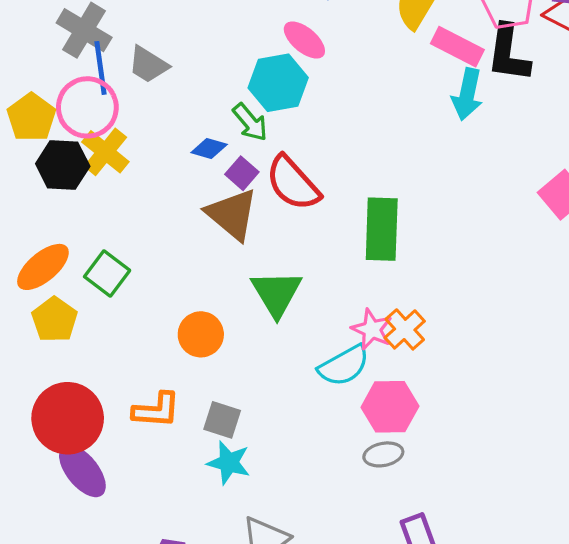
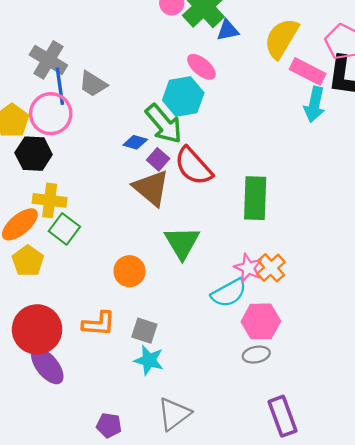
green arrow: (250, 122) -> (164, 124), size x1.5
yellow cross: (105, 152) -> (50, 200), moved, turned -32

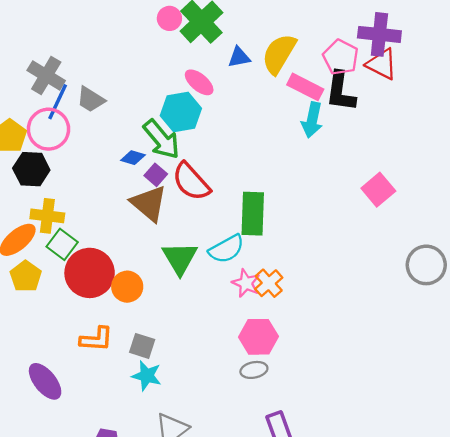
blue triangle: (228, 30) -> (239, 57), moved
blue line: (60, 86) -> (58, 102), turned 33
cyan semicircle: (229, 293) -> (227, 249), moved
red circle: (37, 329) -> (90, 273), moved

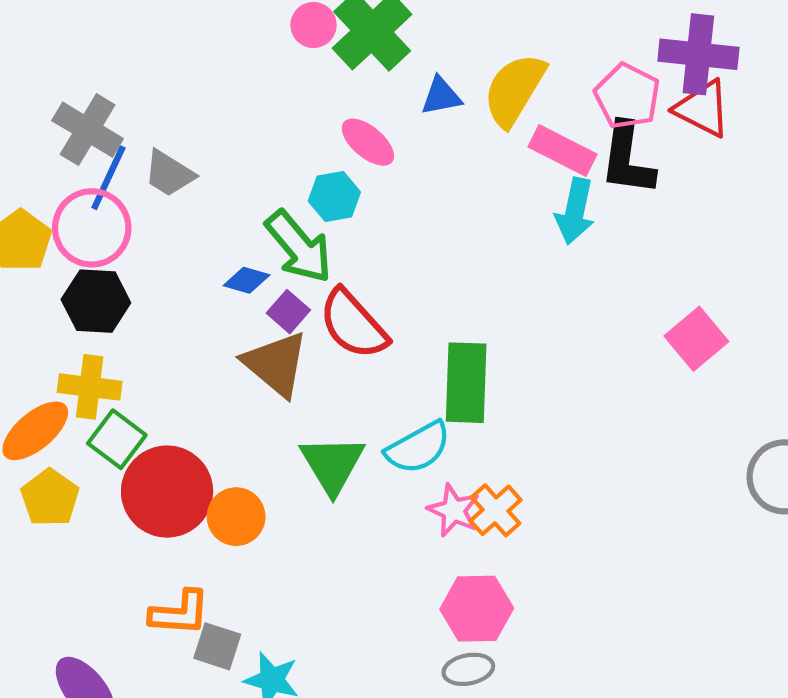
cyan hexagon: (181, 112) -> (334, 197), size x0.7
black hexagon: (31, 169) -> (96, 301), moved
gray square: (142, 346) -> (217, 646), moved

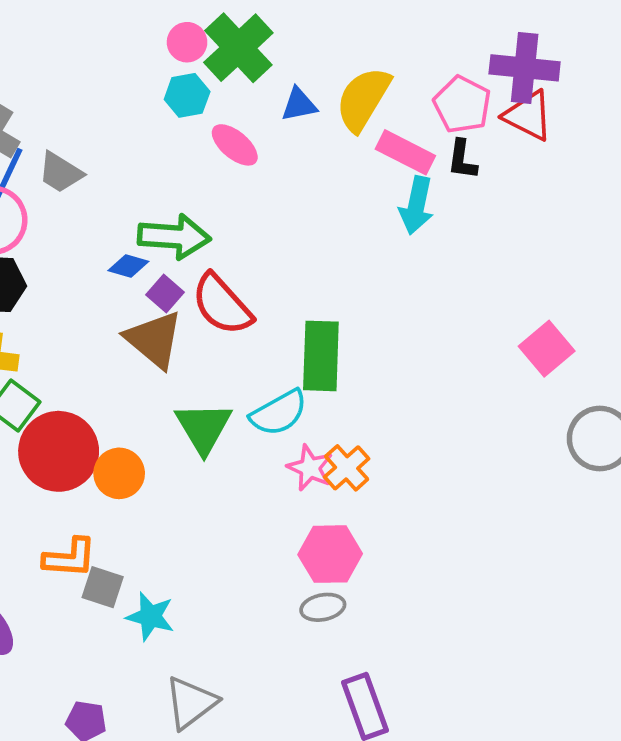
black L-shape: (627, 159) -> (462, 160), size x0.6
cyan hexagon: (334, 197) -> (187, 95), moved
green arrow: (299, 247) -> (174, 237), turned -46
pink square: (696, 339) -> (547, 349), moved

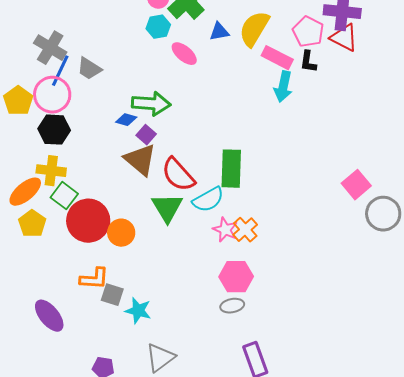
red semicircle: (222, 305) -> (178, 175), moved
pink square: (547, 349) -> (356, 185), moved

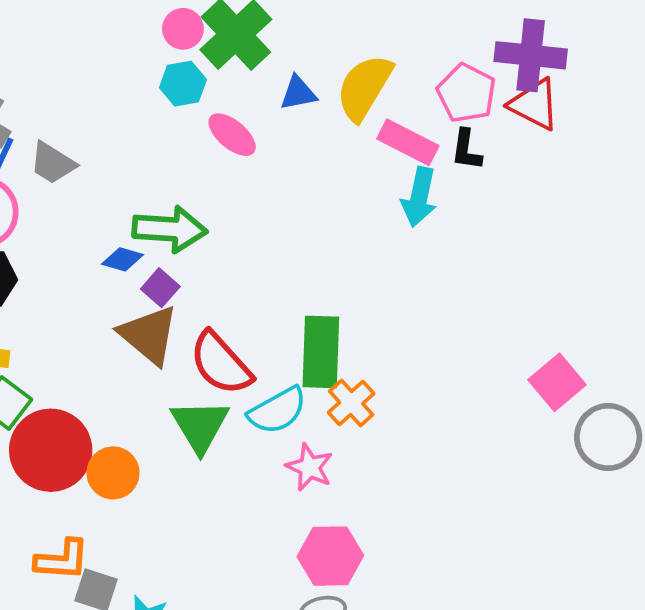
orange cross: (245, 230) -> (351, 403), moved

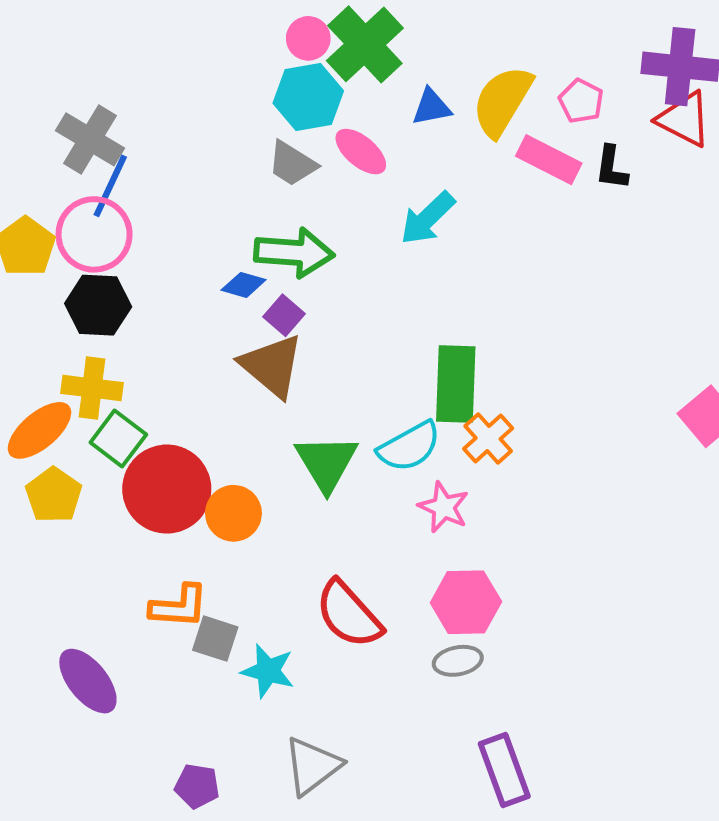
cyan hexagon: (183, 84) -> (308, 97), size x1.4
pink pentagon: (466, 93) -> (581, 101), moved, size x0.7
gray trapezoid: (53, 163) -> (292, 164), moved
cyan arrow: (419, 197) -> (427, 218), moved, turned 34
red semicircle: (221, 363) -> (349, 614), moved

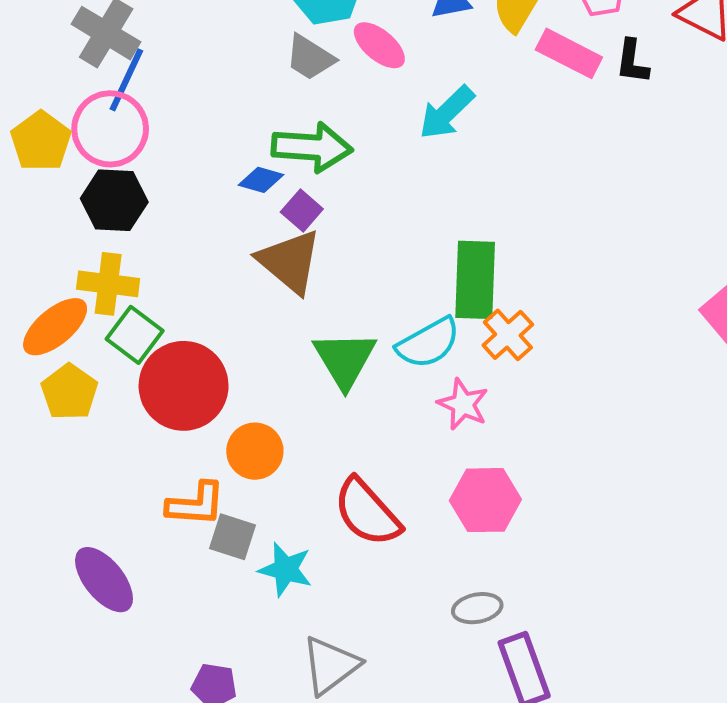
orange circle: (233, 513) -> (255, 451), moved
gray ellipse: (458, 661) -> (477, 608), moved

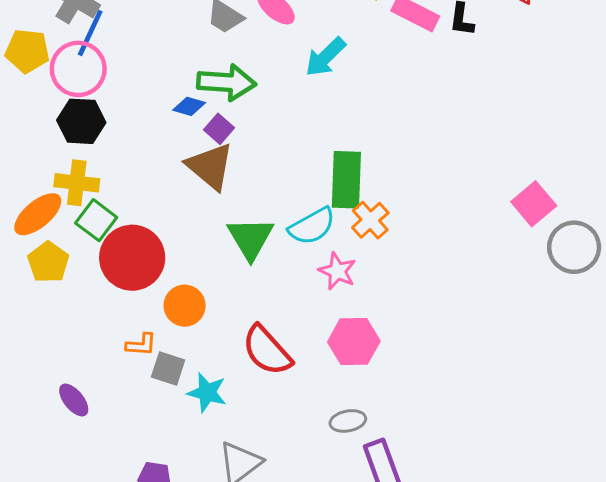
yellow pentagon: (41, 141) -> (27, 51), moved, turned -30
orange L-shape: (196, 504) -> (141, 345), size x0.7
purple ellipse: (104, 580) -> (74, 400), size x0.7

